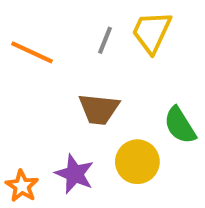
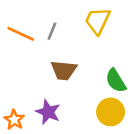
gray line: (105, 40) -> (52, 31), moved
yellow circle: (137, 162) -> (111, 112), moved

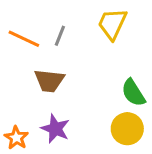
brown trapezoid: (64, 70) -> (49, 81), moved

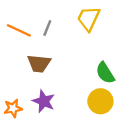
orange star: (16, 138) -> (13, 108), turned 30

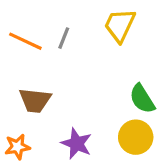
brown trapezoid: (39, 63) -> (35, 100), moved
purple star: (44, 101) -> (77, 144), moved

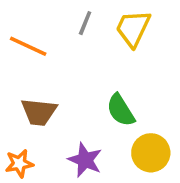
gray line: (64, 38) -> (85, 23), moved
green semicircle: (142, 99) -> (121, 110), moved

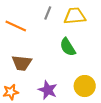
yellow trapezoid: (133, 28) -> (75, 16), turned 60
green semicircle: (121, 110) -> (68, 47), moved

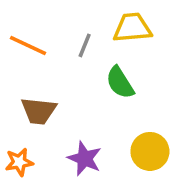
gray line: (48, 13) -> (85, 45), moved

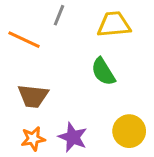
gray line: (85, 45) -> (59, 15), moved
orange star: (19, 162) -> (33, 139), moved

